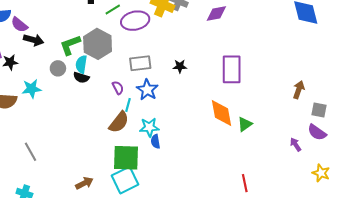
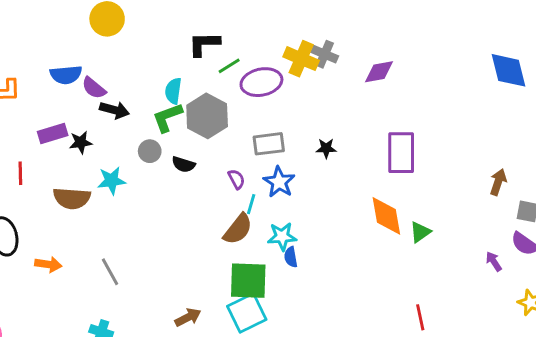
cyan semicircle: (81, 64) -> (173, 91), moved

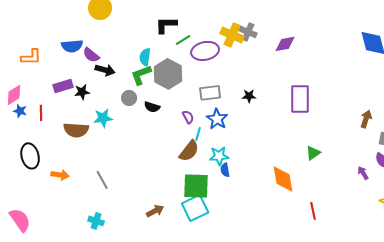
orange diamond: (386, 216) -> (283, 179), moved

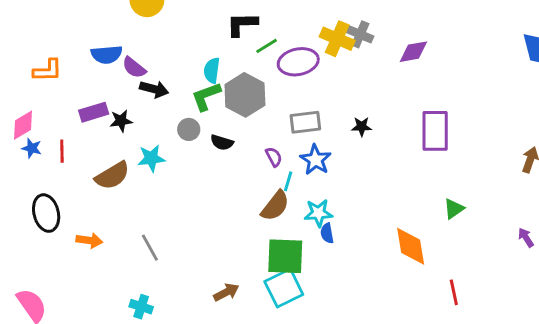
brown semicircle: (76, 130) -> (112, 176), turned -35

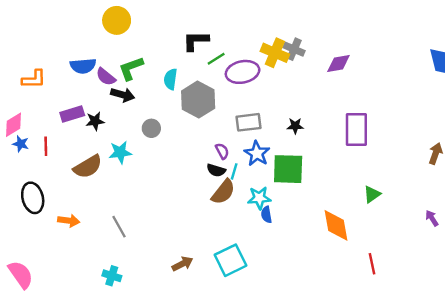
green L-shape: (206, 96) -> (131, 68), moved
black semicircle: (222, 142) -> (216, 170), moved
green square: (285, 256) -> (288, 169), moved

